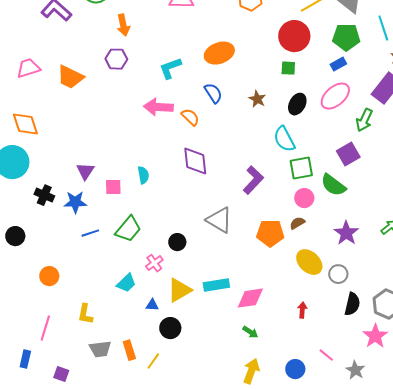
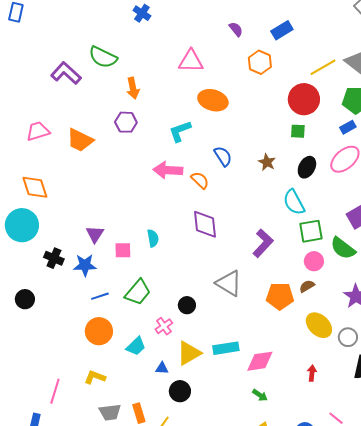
orange ellipse: (219, 53) -> (213, 100), moved, turned 36
orange circle: (49, 276) -> (99, 331), moved, size x1.4
yellow L-shape: (85, 314) -> (95, 377), turned 100

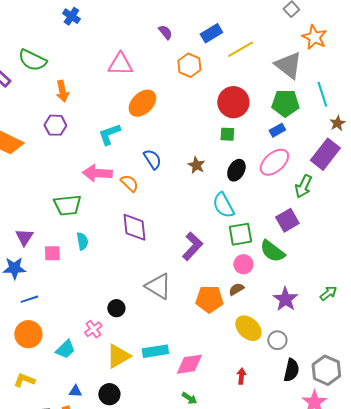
yellow line: (323, 67) -> (240, 49), moved
orange ellipse: (213, 100) -> (142, 103), turned -60
green trapezoid: (138, 292) -> (67, 205), moved, turned 44
blue triangle: (162, 368) -> (75, 391), moved

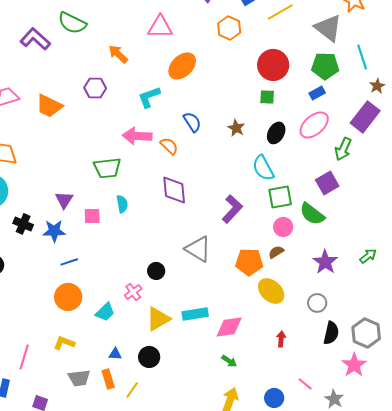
orange arrow: (62, 91) -> (118, 54), moved, turned 145
yellow ellipse: (248, 328) -> (271, 291), moved

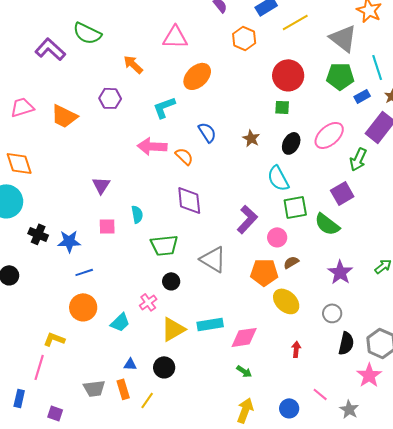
blue rectangle: (317, 93) -> (362, 96), moved
green trapezoid: (107, 168) -> (164, 245), moved
purple triangle: (64, 200) -> (101, 185), moved
pink circle: (283, 227) -> (277, 237), moved
yellow L-shape: (64, 343) -> (54, 339), moved

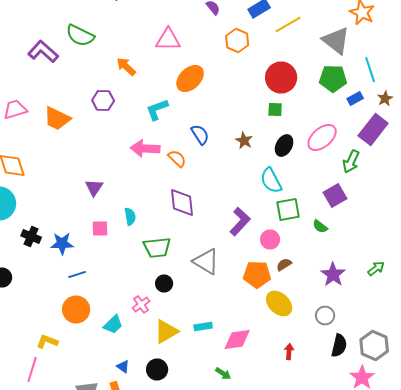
green semicircle: (327, 224) -> (320, 226), size x0.6
cyan rectangle: (210, 324) -> (203, 326), size x0.7
blue triangle: (130, 364) -> (123, 366), turned 32
green arrow: (244, 371) -> (223, 374), moved

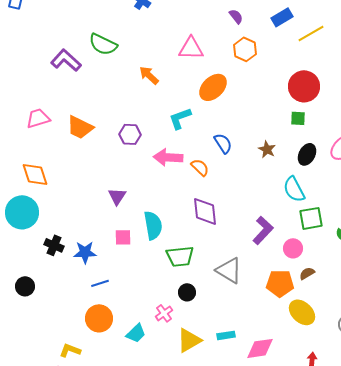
orange hexagon: (237, 40) -> (245, 49), moved
purple hexagon: (103, 100) -> (130, 134), moved
cyan semicircle: (130, 216) -> (153, 225), size x1.6

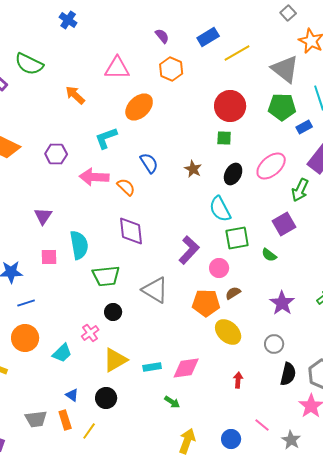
cyan rectangle: (226, 335) -> (152, 367), moved

